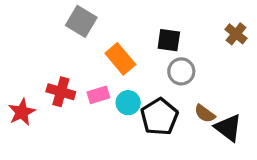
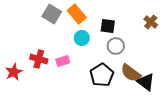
orange rectangle: (120, 59) -> (77, 14), moved
cyan circle: (128, 103) -> (82, 38), moved
brown semicircle: (205, 114) -> (131, 73), size x1.5

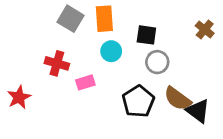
orange rectangle: (77, 14) -> (104, 19), turned 36
red cross: (39, 59) -> (57, 63), moved

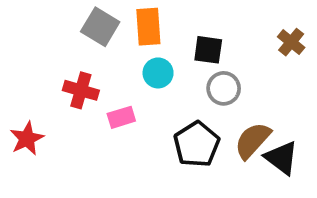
brown semicircle: (178, 99) -> (253, 140), turned 96

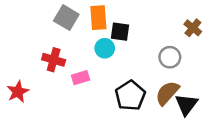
black square: (208, 50) -> (120, 32), moved
gray circle: (224, 88) -> (170, 57), moved
black triangle: (281, 158) -> (186, 104), turned 30

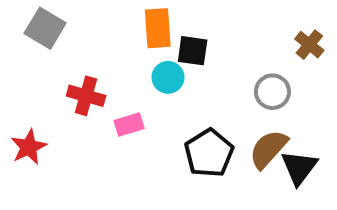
gray square: (66, 18) -> (45, 28), moved

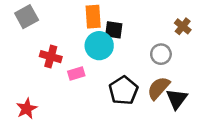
gray square: (45, 28) -> (27, 17), turned 30
cyan circle: (168, 77) -> (99, 46), size x1.5
red star: (29, 147) -> (27, 109), moved

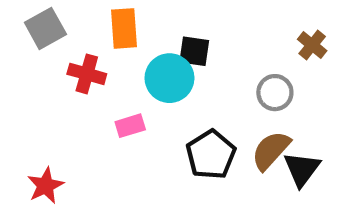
orange rectangle: (93, 17) -> (124, 28), moved
red cross: (51, 57) -> (87, 74), moved

